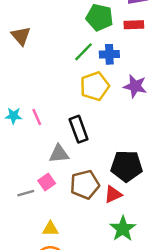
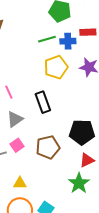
red rectangle: (134, 25) -> (88, 32), moved
green line: (84, 52) -> (47, 39), turned 30
gray triangle: (59, 154) -> (15, 119), moved, turned -30
red triangle: (113, 194) -> (87, 160), moved

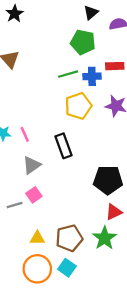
brown pentagon: (48, 147) -> (69, 238), moved

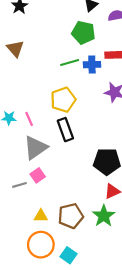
yellow pentagon: (78, 106) -> (63, 100), moved
gray triangle: (32, 165) -> (36, 148), size x1.4
cyan square: (67, 268) -> (69, 255), moved

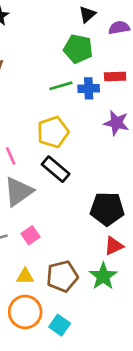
black rectangle: (65, 130) -> (56, 169), turned -30
pink square: (38, 175) -> (30, 235), moved

